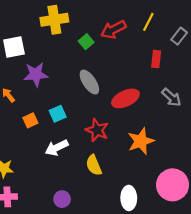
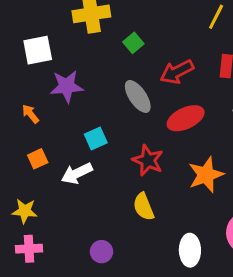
red arrow: (113, 30) -> (177, 72), moved
orange square: (30, 120) -> (38, 159), moved
white arrow: (57, 148) -> (77, 173), moved

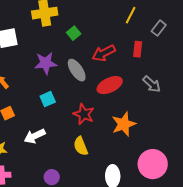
purple star: (67, 86) -> (46, 63), moved
white arrow: (77, 173) -> (35, 136), moved

